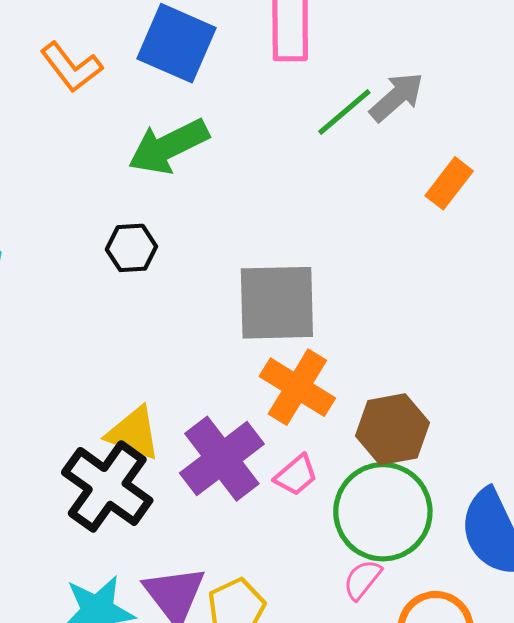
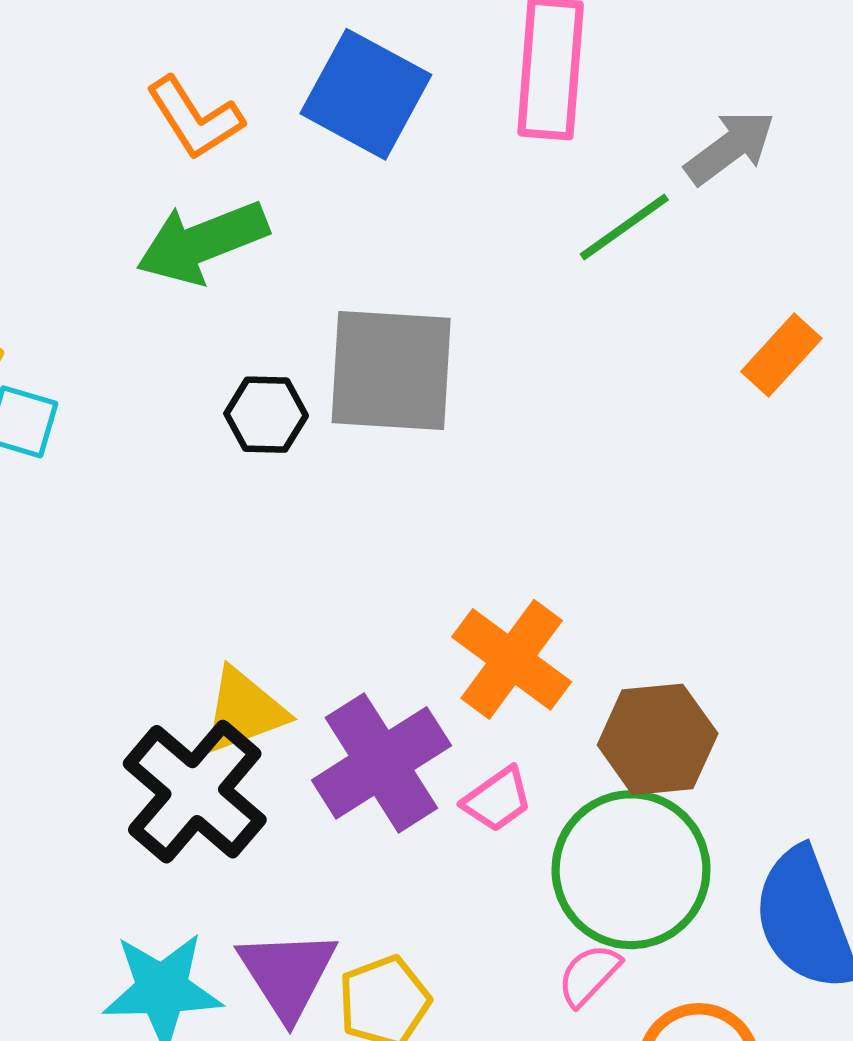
gray arrow: (397, 97) -> (730, 147), moved
green arrow: (168, 146) -> (202, 242), moved
gray square: (277, 303) -> (391, 371), moved
yellow triangle: (134, 433) -> (244, 711), turned -46

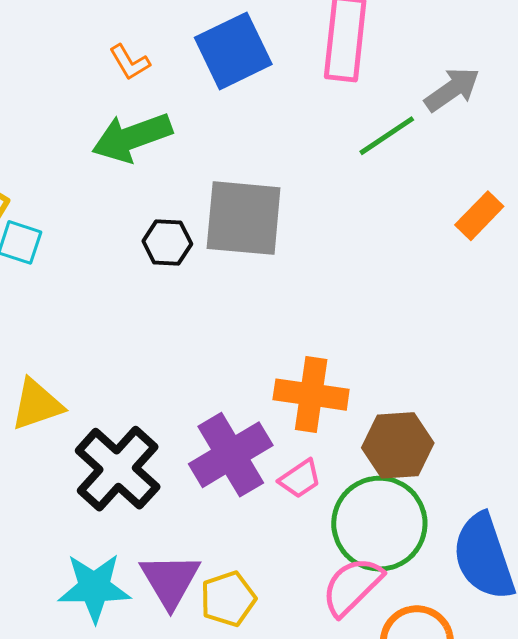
blue square: (366, 94) -> (233, 51), turned 34
orange L-shape: (195, 118) -> (130, 62), size x0.7
orange cross: (512, 659) -> (311, 395), turned -30
yellow triangle: (244, 711) -> (37, 405), moved
pink semicircle: (589, 975) -> (352, 586), size x1.6

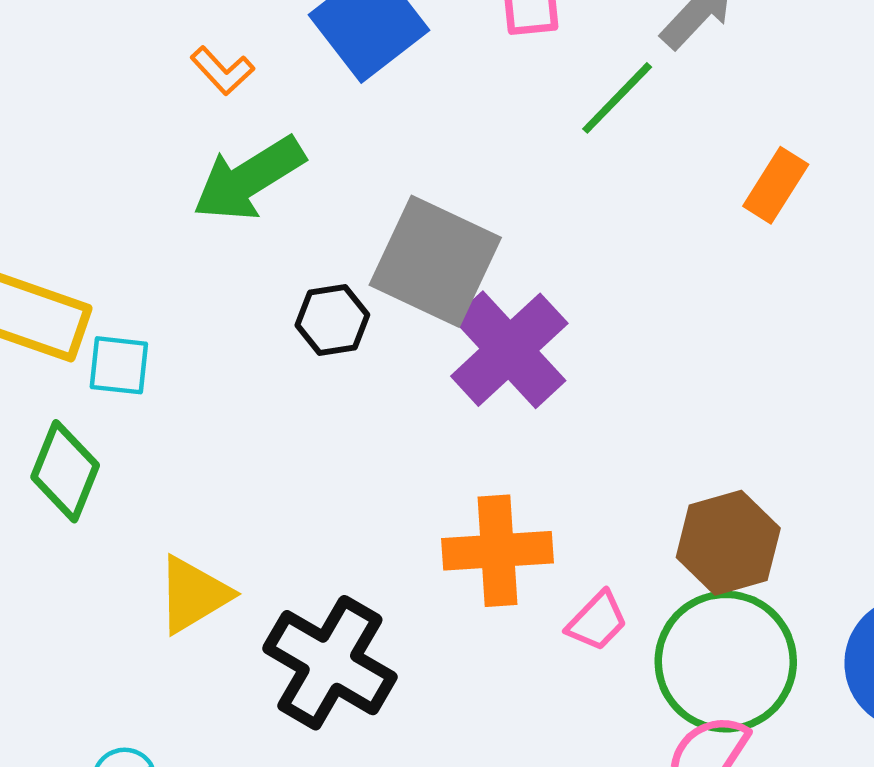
gray square: (244, 218) -> (435, 261), turned 32
orange cross: (311, 395) -> (497, 551), moved
purple cross: (231, 455) -> (509, 350), moved

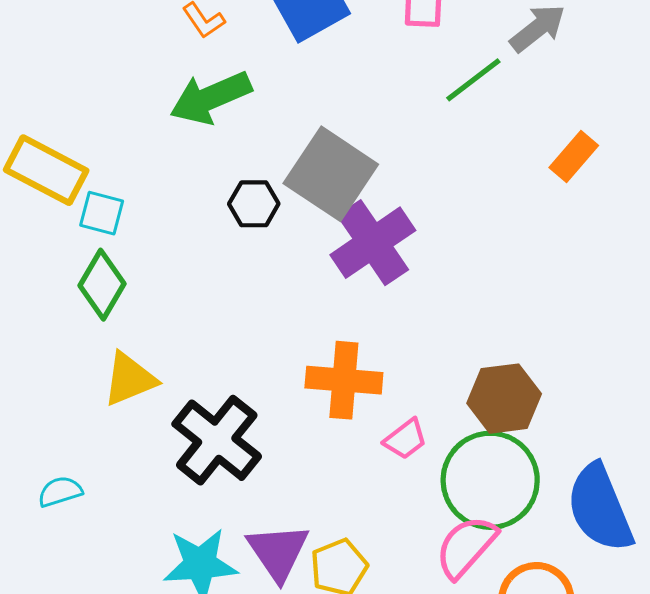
green diamond: (65, 471) -> (102, 285), moved

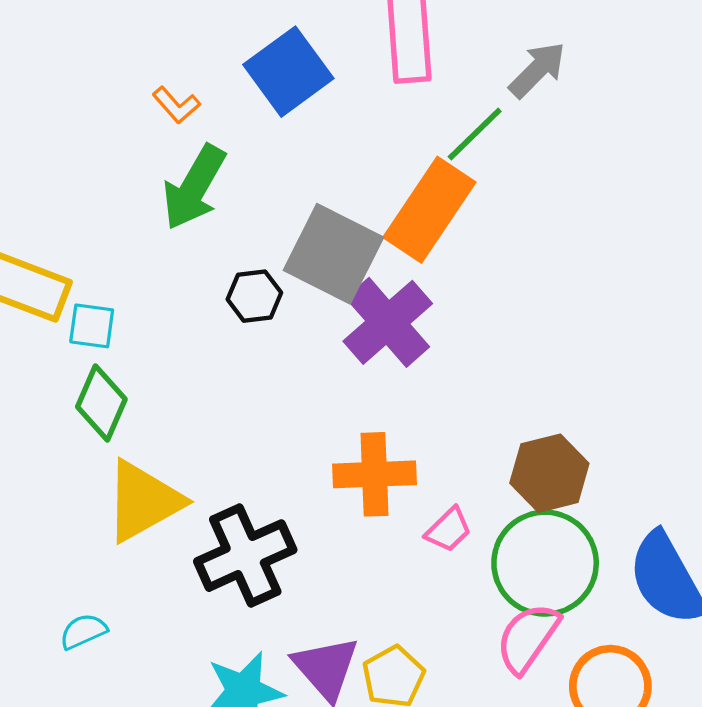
green arrow: (211, 98) -> (194, 187), turned -30
orange rectangle: (574, 157) -> (429, 210), moved, size x1.8
yellow triangle: (129, 379) -> (143, 501), size x1.4
black cross: (217, 440) -> (245, 556), turned 34

